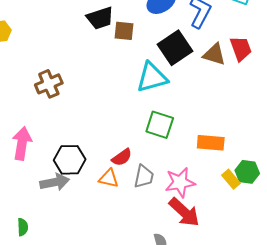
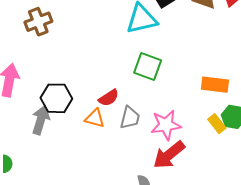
orange rectangle: (211, 143) -> (215, 85), moved
gray arrow: (55, 182) -> (41, 120), turned -64
red arrow: (184, 212) -> (169, 155), turned 96

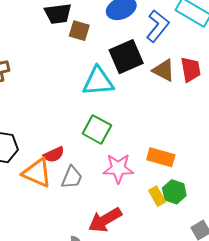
orange triangle: (95, 118) -> (37, 173), size x1.5
pink star: (166, 125) -> (118, 168), moved

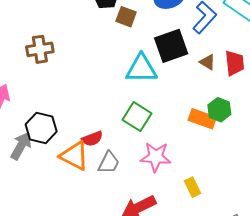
brown triangle: (164, 70) -> (208, 62), size x0.7
orange rectangle: (161, 157) -> (202, 119), moved
green hexagon: (174, 192) -> (219, 110), moved

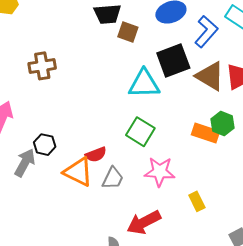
brown triangle: (208, 62) -> (210, 76), size x1.8
black hexagon: (41, 128) -> (45, 145), size x0.7

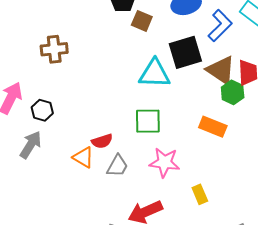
green hexagon: (223, 124) -> (233, 92), moved
green square: (140, 132) -> (148, 121), turned -36
black hexagon: (45, 145) -> (42, 110), moved
orange triangle: (78, 172) -> (83, 157), size x0.7

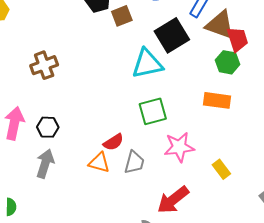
brown square: (142, 21) -> (122, 16), turned -30
brown triangle: (221, 70) -> (220, 25), moved

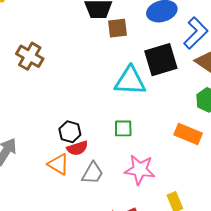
brown cross: (44, 65) -> (30, 56), turned 36
green square: (153, 111) -> (123, 128), size x0.7
black hexagon: (48, 127) -> (70, 132), moved

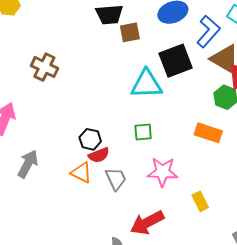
gray trapezoid: (93, 173) -> (116, 179), turned -50

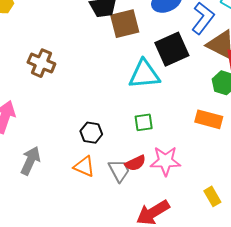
brown square: (130, 32) -> (125, 24), size x1.4
red semicircle: (99, 155) -> (135, 163), moved
yellow rectangle: (200, 201) -> (212, 196), moved

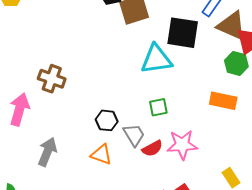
black square: (172, 49) -> (183, 33), turned 36
brown cross: (41, 63) -> (52, 79), moved
gray trapezoid: (119, 171) -> (134, 135), moved

